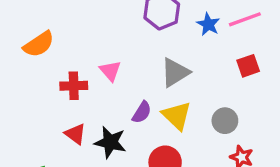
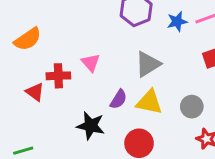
blue star: (208, 24) -> (177, 22), turned 30
yellow triangle: (177, 116) -> (149, 102), turned -32
red triangle: (75, 134) -> (35, 92), moved

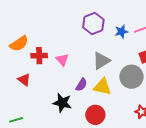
red cross: (58, 76) -> (39, 56), moved
gray circle: (192, 107) -> (131, 77), moved, size x1.5

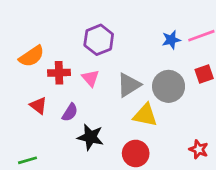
purple hexagon: (93, 24) -> (99, 40), moved
gray triangle: (101, 61) -> (129, 85), moved
gray circle: (131, 77) -> (169, 86), moved
purple semicircle: (81, 85) -> (70, 112), moved

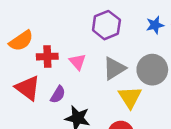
purple hexagon: (99, 40) -> (106, 25), moved
red triangle: (38, 106) -> (28, 88), size x1.5
yellow triangle: (145, 115) -> (130, 97), turned 45

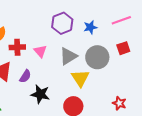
blue star: (155, 25) -> (90, 27), moved

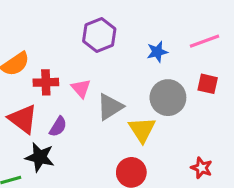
purple hexagon: (62, 23) -> (99, 35), moved
red square: (123, 48) -> (208, 84), turned 32
gray triangle: (68, 56) -> (110, 107), moved
black star: (40, 94) -> (40, 157), moved

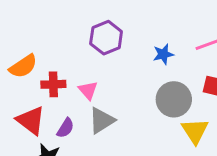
gray triangle: (110, 107) -> (102, 120), moved
yellow triangle: (142, 130) -> (195, 131), moved

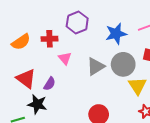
blue star: (163, 54) -> (116, 34), size x1.5
red cross: (53, 84) -> (50, 39), moved
gray triangle: (102, 120) -> (96, 66), moved

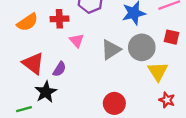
black star: (37, 104) -> (46, 92), turned 30

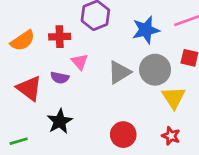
purple semicircle: (59, 69) -> (60, 78), moved, turned 70
black star: (46, 92) -> (60, 121), moved
red star: (167, 100) -> (171, 136), moved

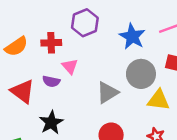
blue star: (146, 30) -> (132, 37), turned -30
gray triangle: (119, 72) -> (107, 93), moved
yellow triangle: (174, 97) -> (158, 100), turned -50

